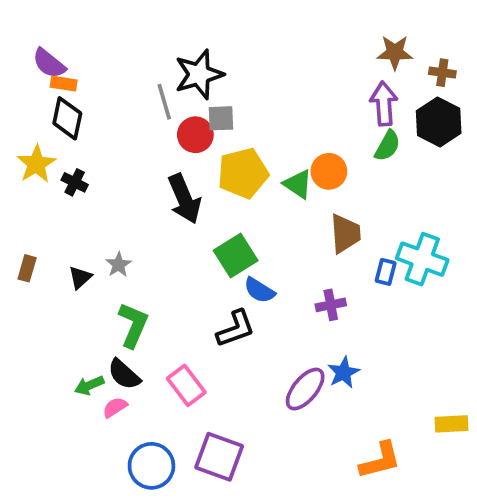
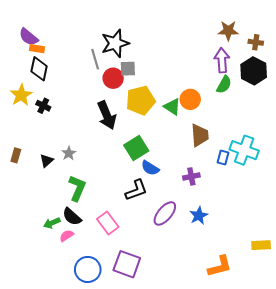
purple ellipse: (305, 389) -> (165, 213), moved

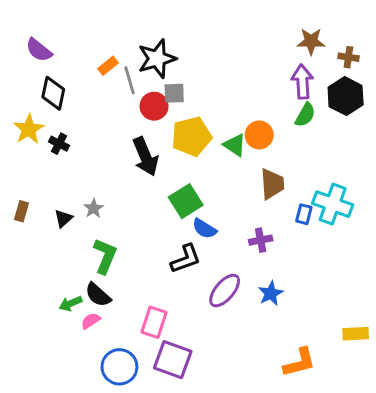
orange rectangle: (37, 49) -> (108, 66), moved, turned -48
pink rectangle: (108, 223) -> (154, 322), moved, turned 55

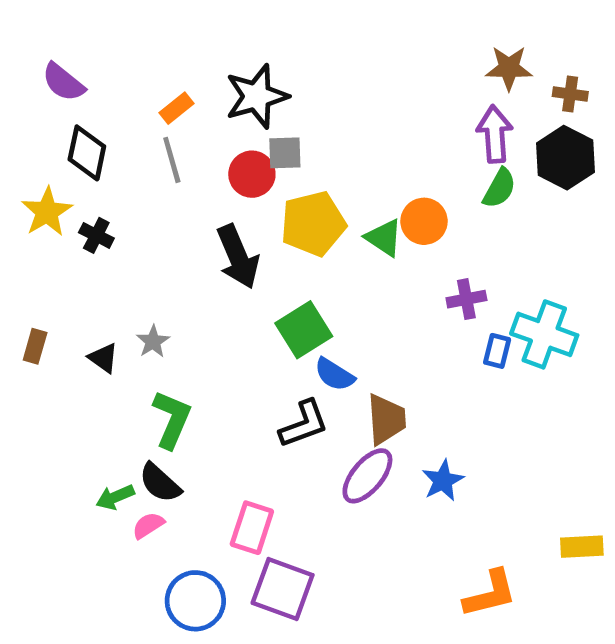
gray line: (130, 80) -> (172, 160), moved
brown trapezoid: (272, 184) -> (386, 419), moved
black triangle: (63, 218) -> (103, 358), turned -42
purple cross: (261, 240) -> (466, 299), moved

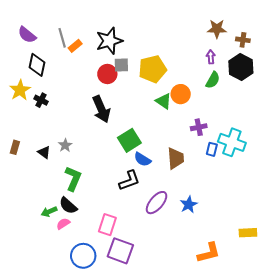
purple arrow: (495, 134) -> (211, 57), size x0.6
gray line: (172, 160) -> (62, 38), moved
yellow pentagon: (313, 224) -> (153, 69), moved
brown trapezoid: (386, 419) -> (176, 158), moved

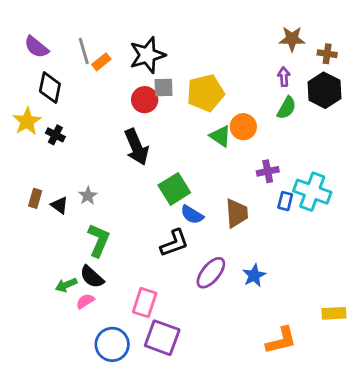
brown rectangle: (15, 147) -> (35, 198), moved

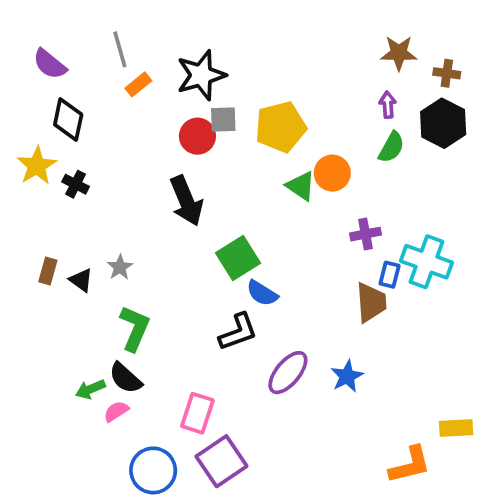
gray line: (84, 51) -> (120, 49), moved
brown trapezoid: (237, 213) -> (371, 302), moved
purple square: (162, 338) -> (221, 461), turned 36
orange L-shape: (281, 340) -> (410, 465), moved

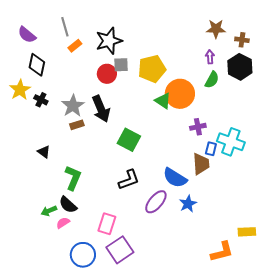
orange circle: (332, 173) -> (180, 94), size x1.5
green square: (238, 258) -> (129, 140), turned -30
gray star: (120, 267) -> (73, 106), moved, size x1.6
brown rectangle: (48, 271) -> (77, 125), moved, turned 56
blue semicircle: (262, 293) -> (175, 178), moved, size x1.4

